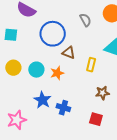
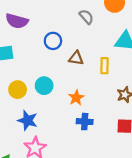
blue circle: (53, 34) -> (53, 41), size x0.6
orange star: (57, 73) -> (76, 98), moved
blue star: (42, 100) -> (28, 120), moved

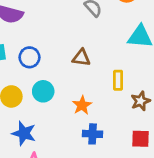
blue circle: (53, 41) -> (29, 57), moved
yellow rectangle: (104, 66) -> (118, 80), moved

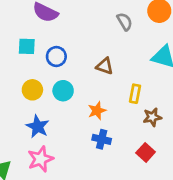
red square: (140, 139) -> (146, 152), turned 30

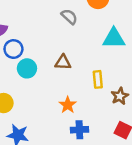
blue circle: (56, 56) -> (13, 49), moved
cyan circle: (63, 91) -> (27, 68), moved

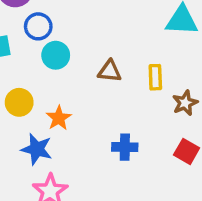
brown triangle: (63, 62) -> (110, 71), moved
orange star: (68, 105) -> (59, 118), moved

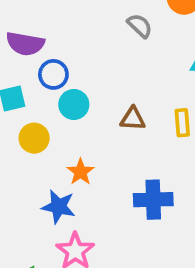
yellow circle: (19, 102) -> (34, 138), moved
blue cross: (125, 147) -> (153, 200), size x1.4

